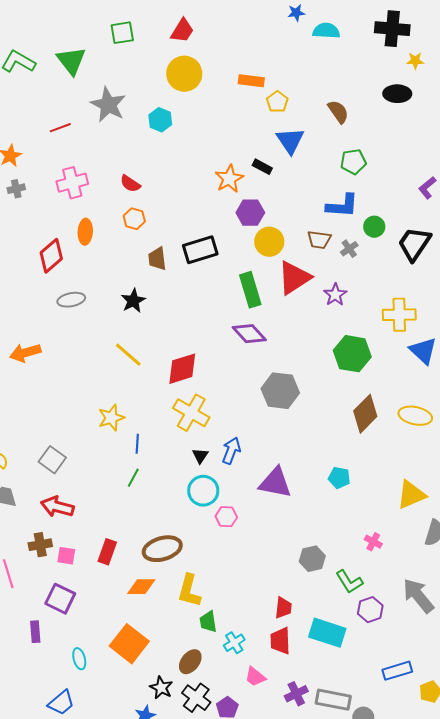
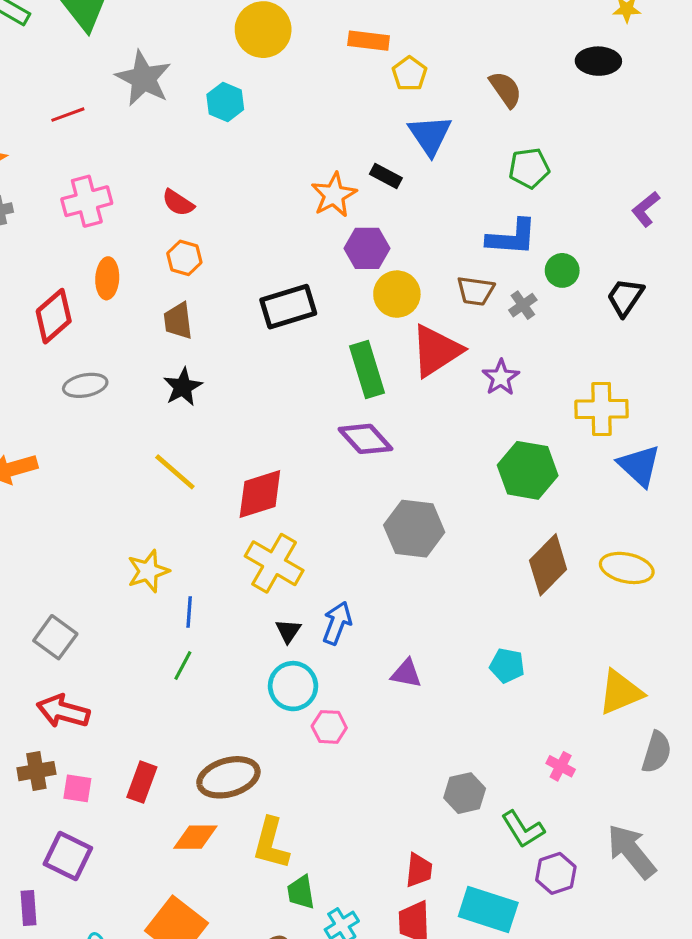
black trapezoid: (414, 244) -> (625, 297), size x0.7
brown trapezoid: (157, 259) -> (178, 321), moved
purple triangle: (275, 483) -> (406, 673), size x0.6

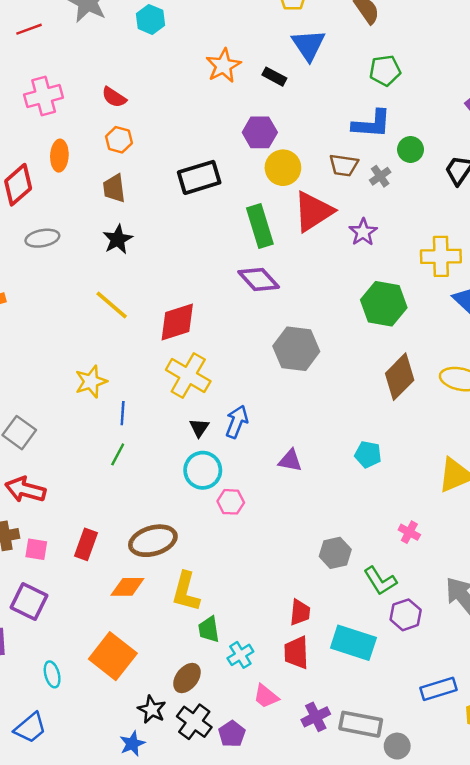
orange star: (334, 195) -> (223, 66), moved

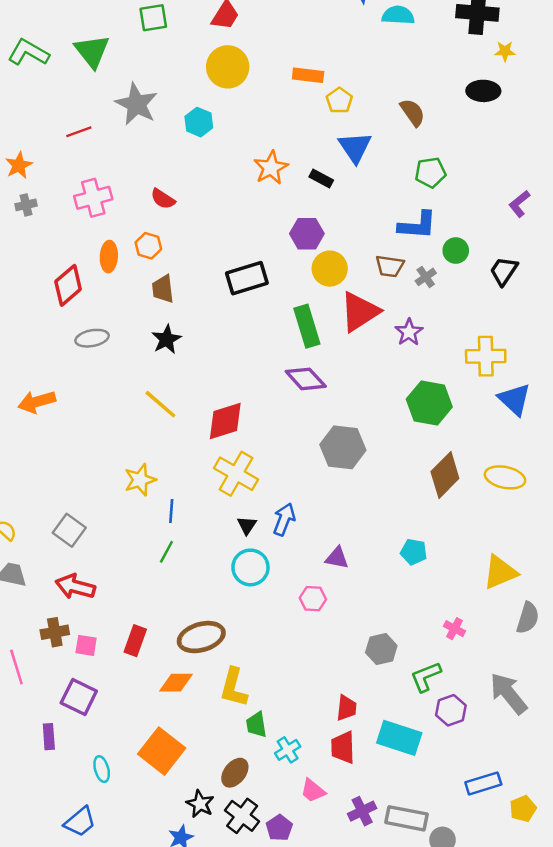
orange hexagon: (119, 140) -> (148, 246), moved
pink hexagon: (231, 502) -> (313, 599), moved
green L-shape: (380, 581) -> (426, 677), turned 100

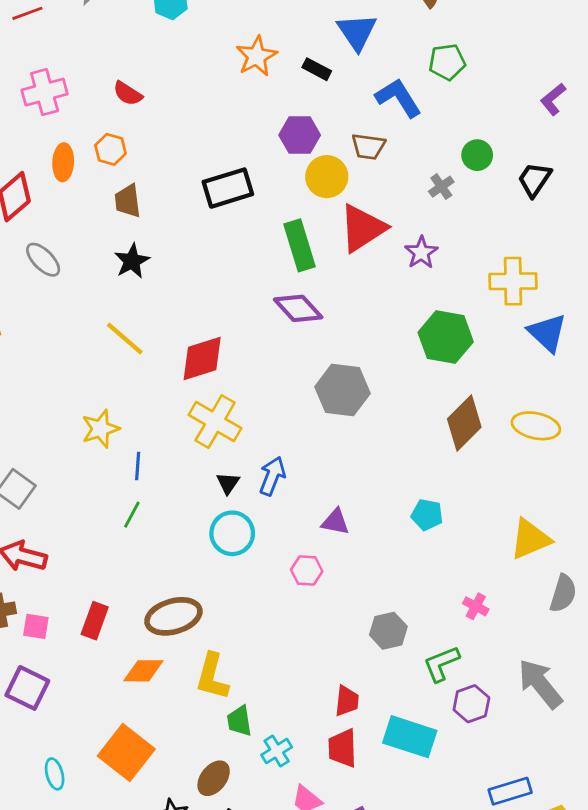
blue L-shape: (417, 225) -> (398, 98), moved, turned -126
brown trapezoid: (390, 266) -> (368, 147), moved
gray ellipse: (92, 338) -> (43, 260), turned 56

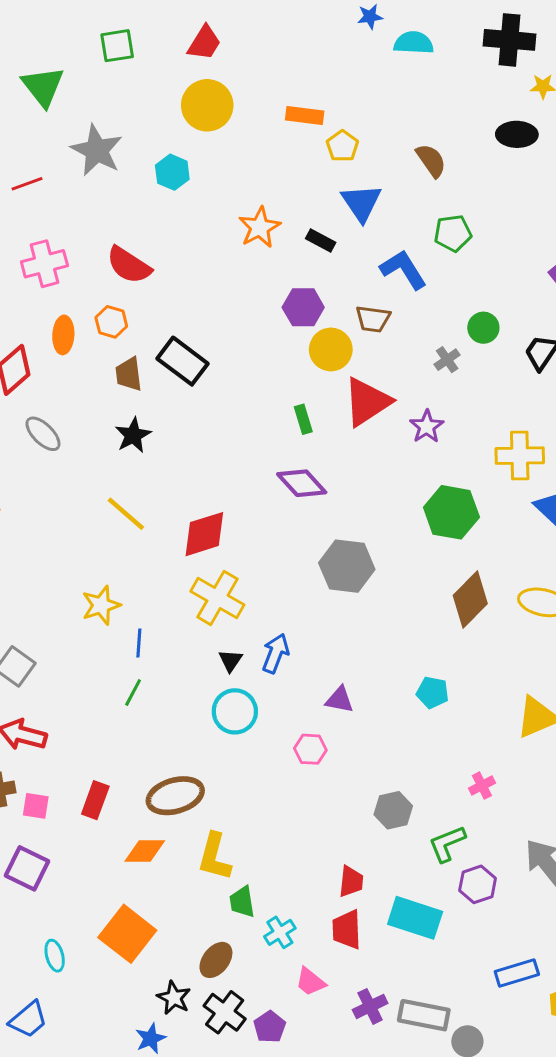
red semicircle: (128, 94) -> (129, 265), size x1.5
black rectangle: (228, 188) -> (183, 361), moved, turned 54
green rectangle: (300, 245) -> (303, 419), size x0.6
pink cross: (476, 606) -> (482, 786), turned 35

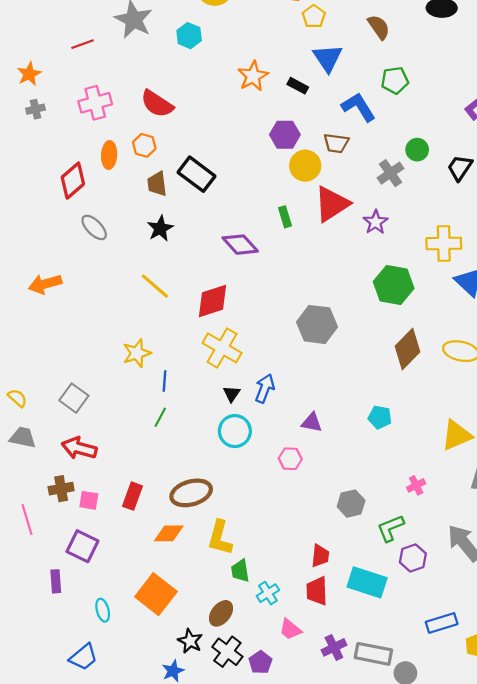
gray cross: (447, 360) -> (390, 173), size x1.4
purple diamond: (302, 483) -> (240, 245), moved

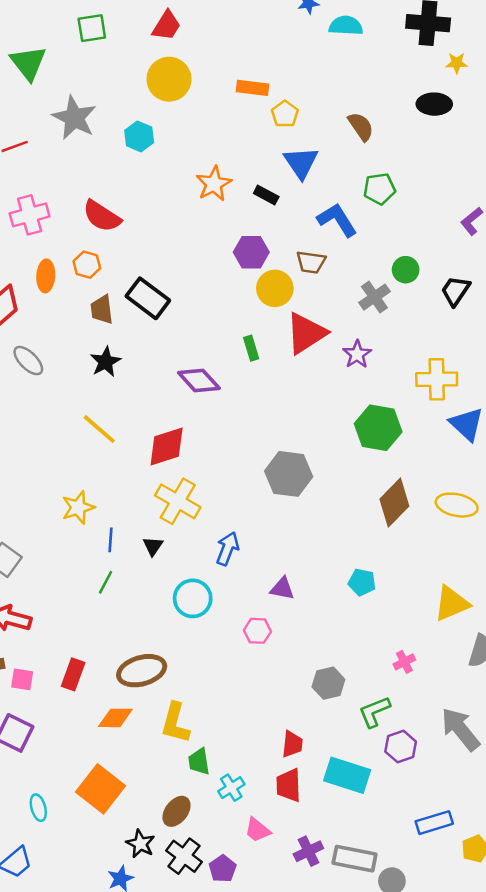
black triangle: (232, 394) -> (153, 546), moved

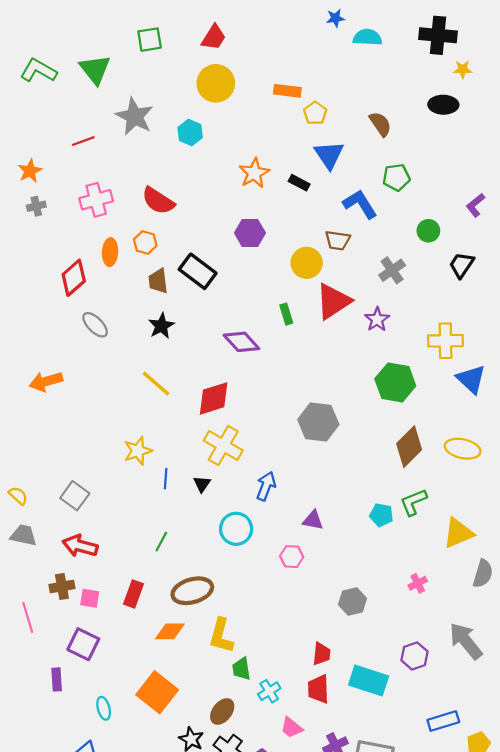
purple hexagon: (251, 252) -> (250, 233), moved
green circle: (406, 270) -> (428, 231), moved
green line: (106, 582) -> (161, 542), moved
green L-shape: (374, 712) -> (413, 502), moved

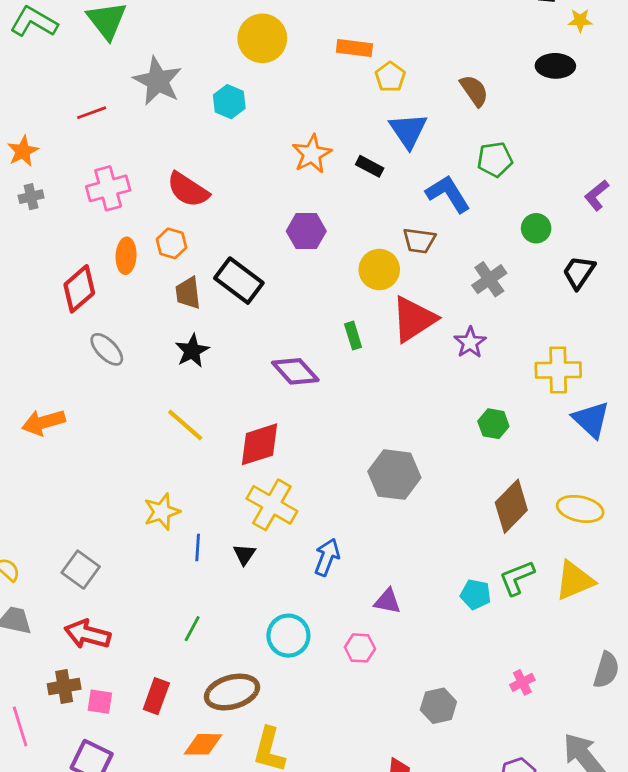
green hexagon: (395, 382) -> (493, 424), size x0.6
cyan circle: (236, 529) -> (288, 636), moved
yellow triangle: (458, 533) -> (575, 581), moved

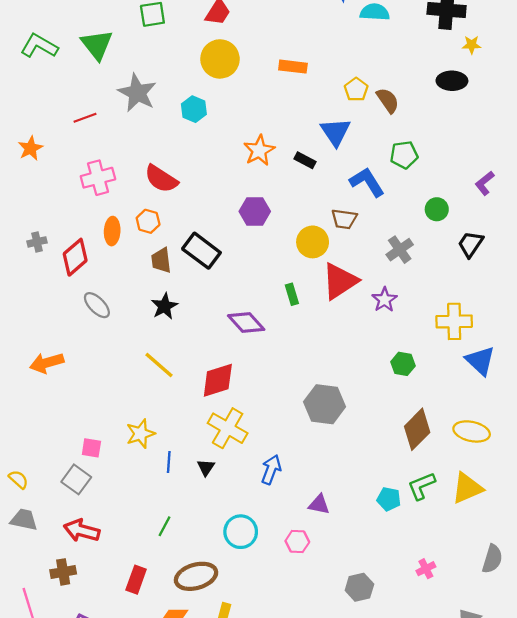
yellow pentagon: (390, 77) -> (356, 89), moved
gray cross: (31, 197) -> (37, 242), moved
pink square: (100, 702) -> (91, 448), moved

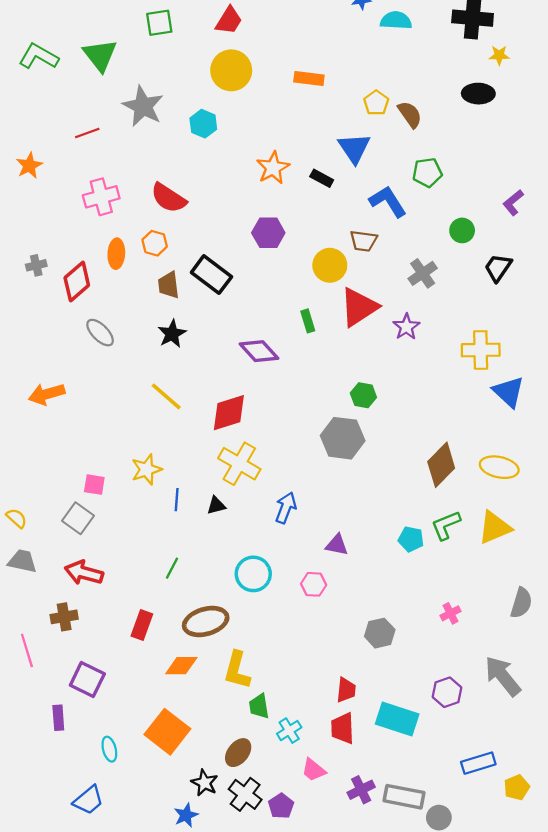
green hexagon: (403, 364) -> (363, 395), moved
black triangle: (206, 467) -> (216, 505), turned 42

